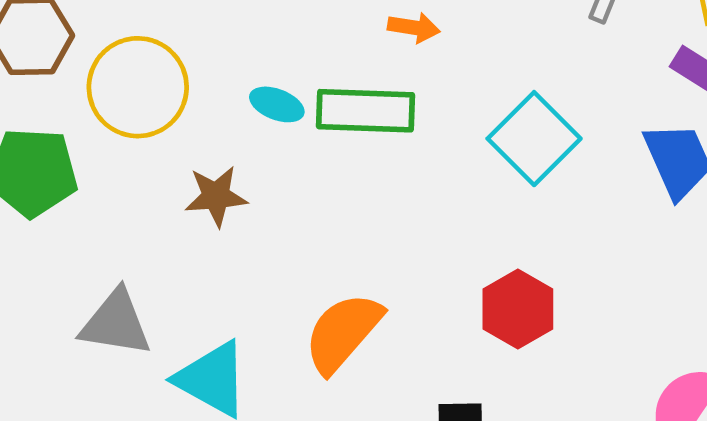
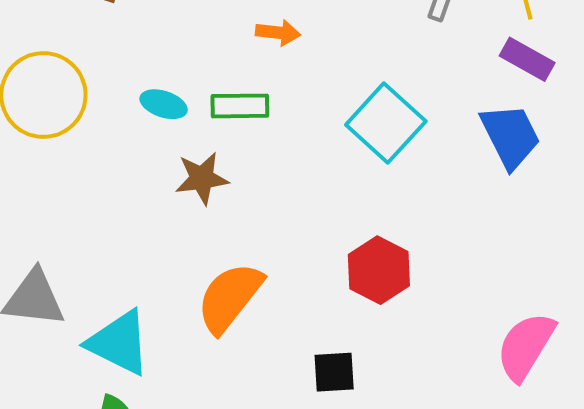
green rectangle: (366, 111) -> (240, 106), size x0.7
brown star: (216, 196) -> (202, 178), moved

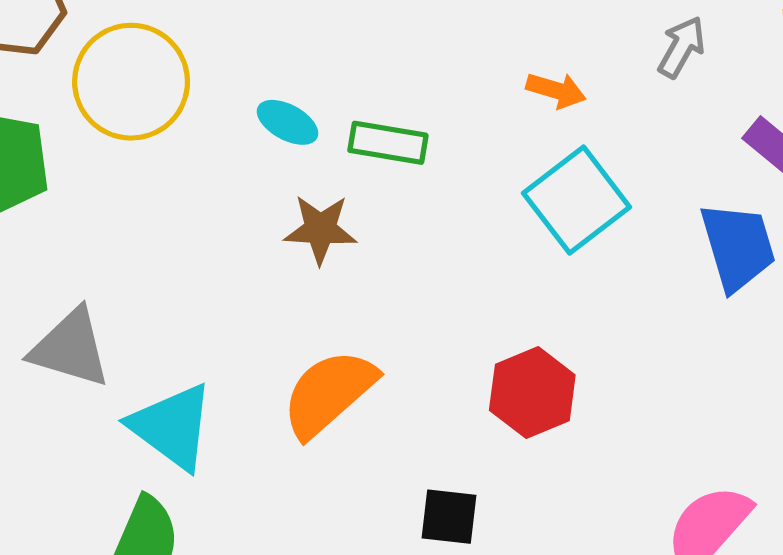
orange arrow: (278, 33) -> (556, 90), moved

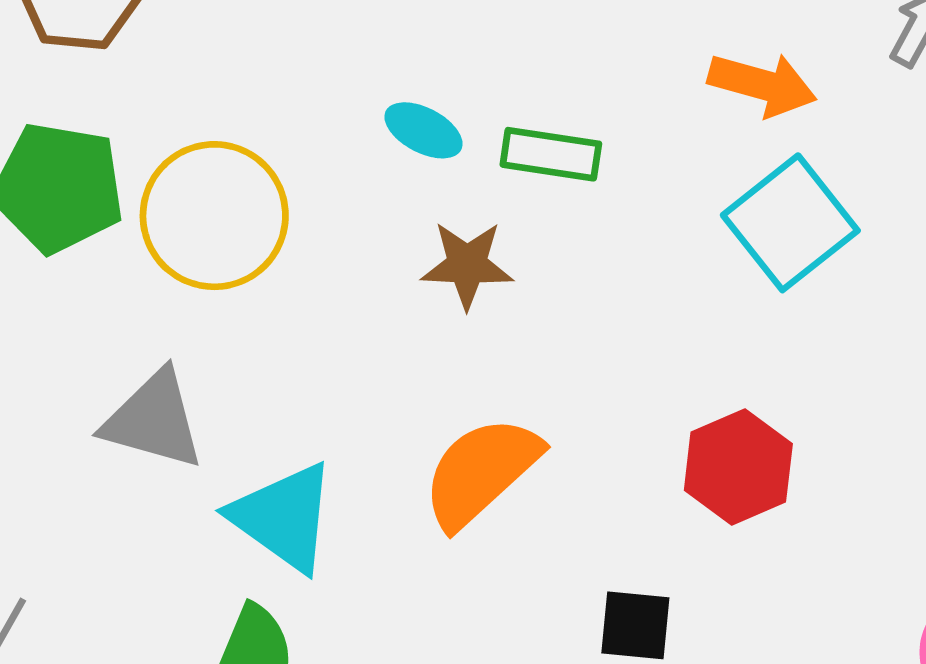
yellow circle: (131, 82) -> (214, 216), moved
orange arrow: (556, 90) -> (762, 84), size x1.4

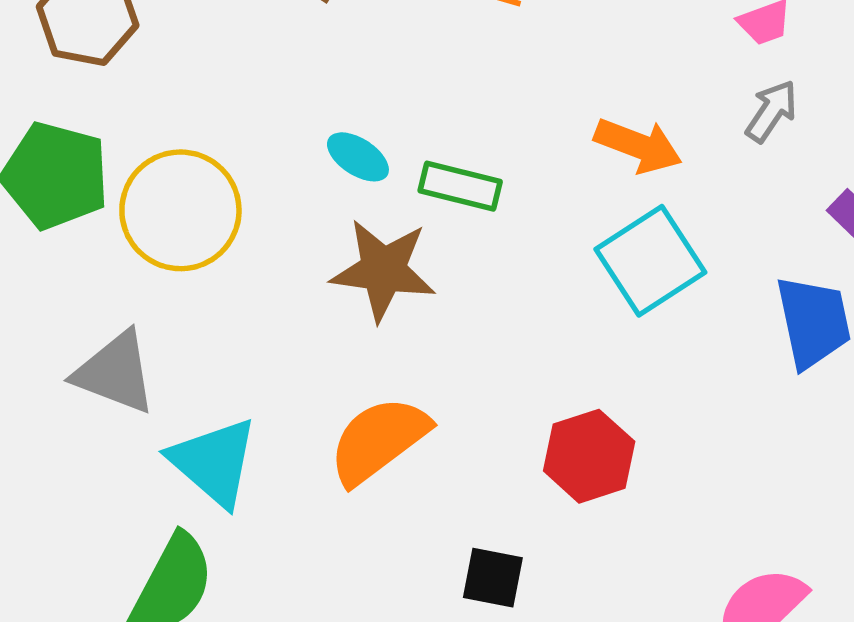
brown star: (467, 265) -> (383, 270), size x1.4

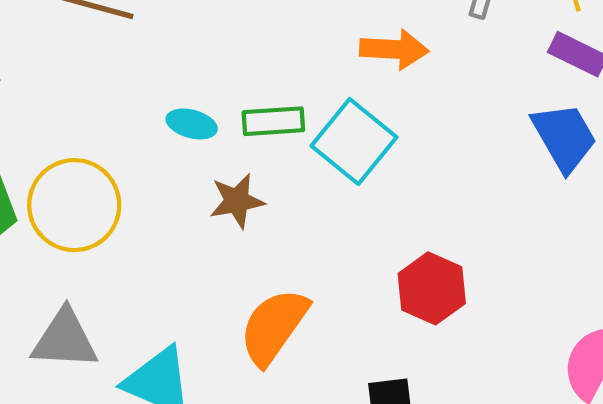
cyan square: (650, 261) -> (354, 141), moved
brown star: (383, 270) -> (237, 201), size x0.7

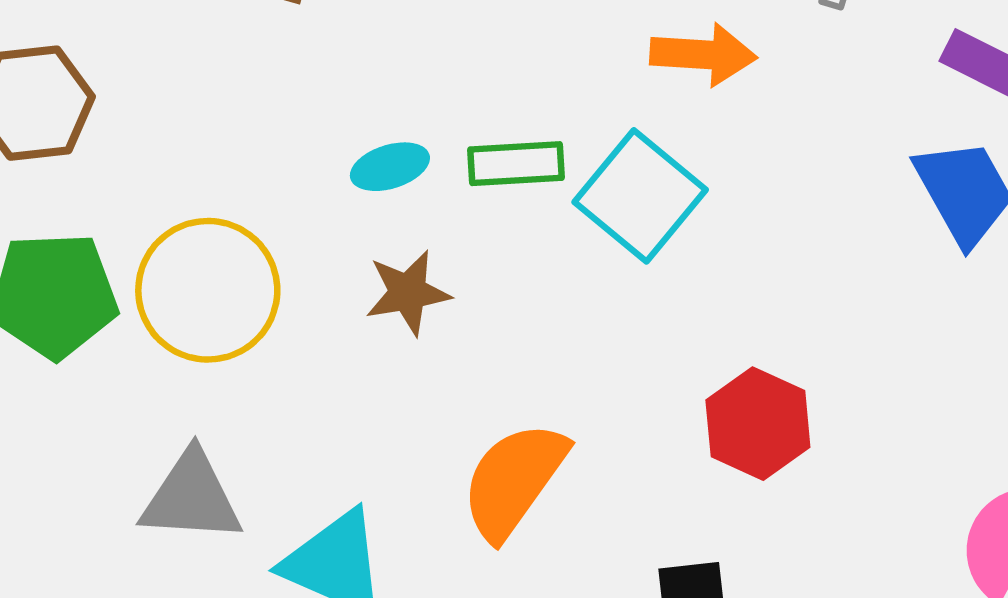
cyan ellipse: (192, 124) -> (390, 167), turned -33
brown star: (237, 201) -> (408, 293), moved

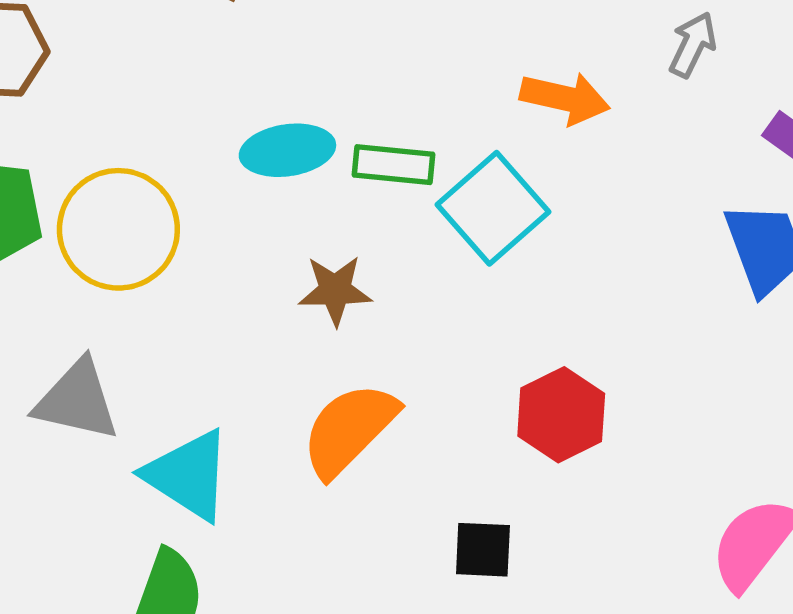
cyan ellipse: (390, 167) -> (287, 150), size x1.4
brown star: (408, 293) -> (335, 290), moved

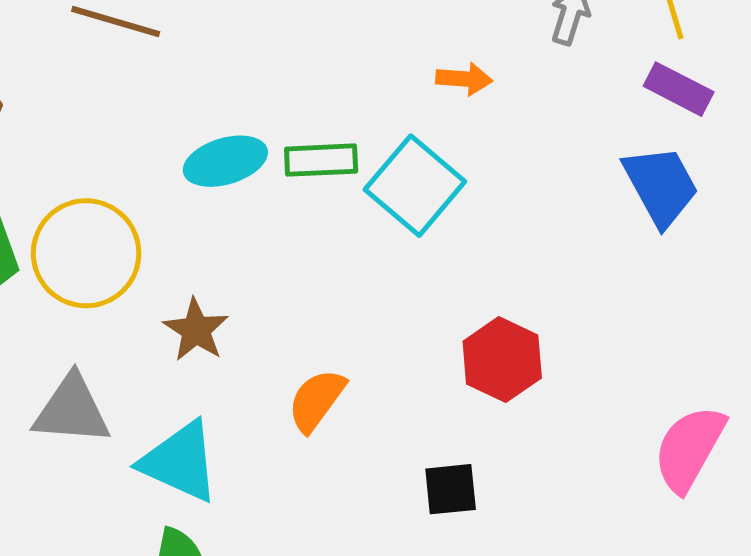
orange arrow: (565, 98) -> (464, 79), size x0.7
brown star: (335, 290) -> (196, 330), moved, turned -30
orange semicircle: (349, 429) -> (316, 400), size x0.7

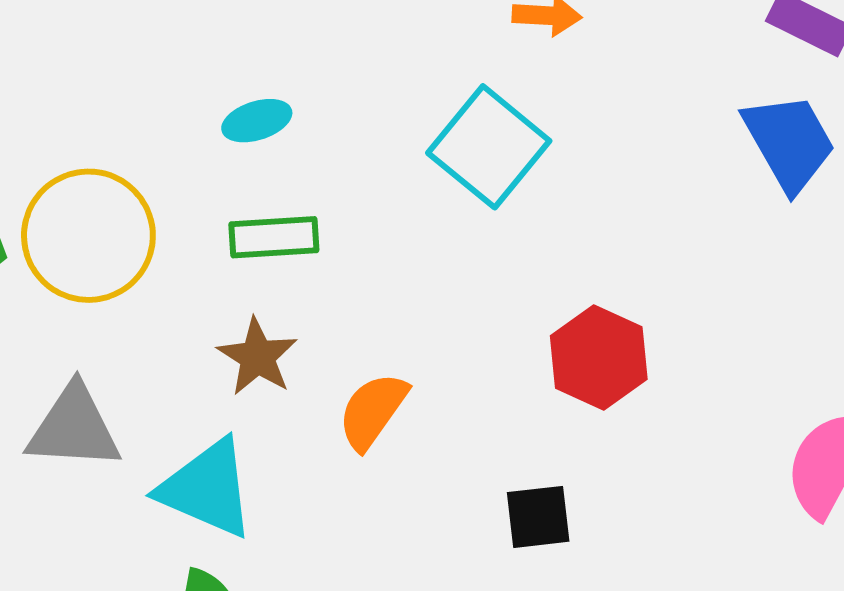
green rectangle: (321, 160) -> (274, 237), moved
cyan ellipse: (225, 161) -> (257, 121), size x0.7
brown star: (196, 330) -> (257, 357), moved

